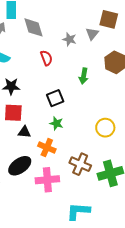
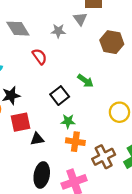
green arrow: (84, 76) -> (85, 81), moved, turned -49
orange cross: (47, 148) -> (75, 142), moved
brown cross: (80, 164) -> (104, 157), turned -35
black ellipse: (20, 166) -> (42, 175), turned -30

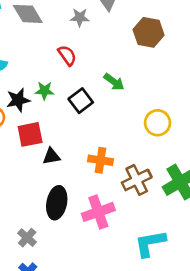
red semicircle: (40, 57) -> (67, 55), moved
green star: (68, 121) -> (45, 91), moved

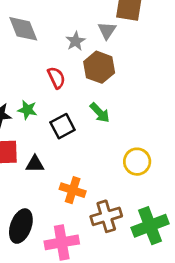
gray star: (80, 17) -> (76, 41), turned 30
brown hexagon: (149, 32) -> (99, 67), moved
black triangle: (51, 156) -> (35, 164), moved

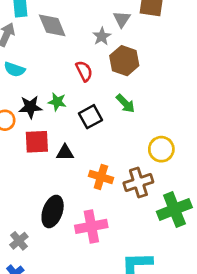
gray triangle: (107, 30) -> (122, 19), moved
brown cross: (106, 216) -> (138, 183), moved

